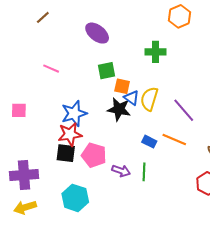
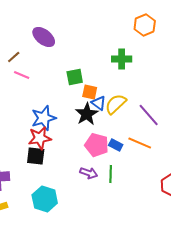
brown line: (43, 17) -> (14, 57), moved
purple ellipse: (97, 33) -> (44, 37), moved
yellow semicircle: (149, 99) -> (116, 104), turned 30
black star: (119, 109) -> (87, 114), turned 30
pink pentagon: (94, 155) -> (97, 145), moved

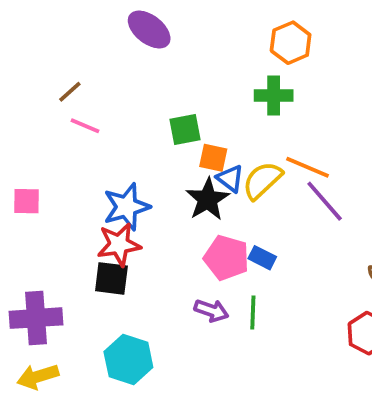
orange hexagon: (145, 25) -> (291, 43), moved
purple ellipse: (44, 37) -> (149, 30), moved
orange line: (140, 143) -> (308, 167), moved

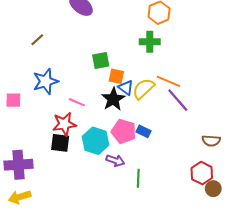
pink line: (85, 126) -> (77, 102), moved
blue star: (126, 207) -> (46, 81), moved
green line: (253, 312) -> (138, 178), moved
cyan hexagon: (128, 360) -> (96, 141), moved

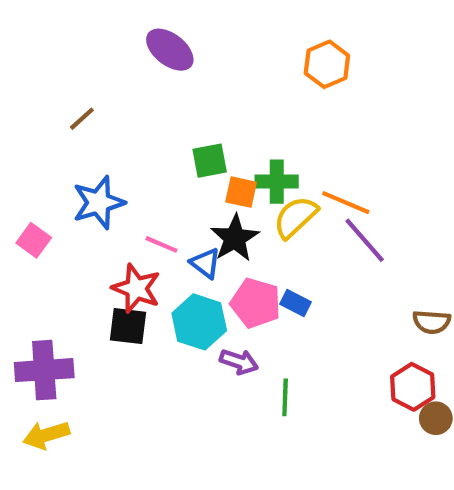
green cross: (150, 42) -> (277, 182), moved
blue triangle: (126, 88) -> (205, 263), moved
pink square: (13, 100) -> (34, 240), turned 35
red star: (64, 124) -> (136, 288), turned 30

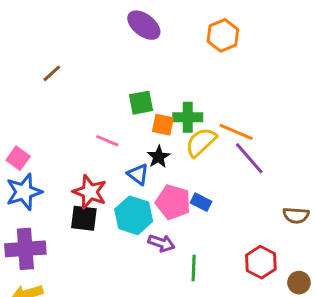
purple ellipse: (170, 50) -> (144, 25), moved
blue star: (99, 203) -> (24, 192), moved
black star: (235, 238) -> (158, 157), size x0.7
pink line: (161, 244) -> (107, 141), moved
red hexagon: (413, 387) -> (261, 262), moved

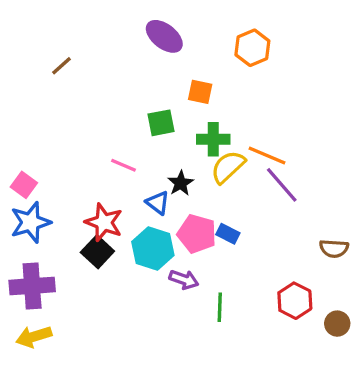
brown line: (52, 73) -> (61, 66), moved
orange square: (163, 125) -> (200, 92), moved
black square: (84, 218) -> (97, 252), turned 36

